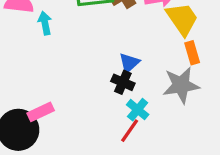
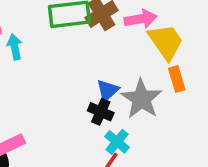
gray star: (181, 85) -> (141, 99), moved, turned -30

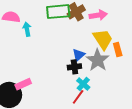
yellow trapezoid: (166, 42) -> (103, 39), moved
black cross: (101, 112) -> (74, 67), turned -32

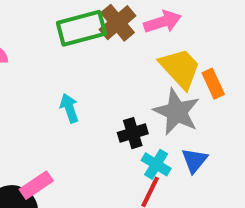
cyan arrow: (27, 29) -> (69, 108), moved
blue triangle: (79, 55) -> (194, 160), moved

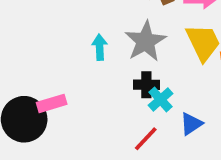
gray star: (177, 112) -> (146, 41), moved
cyan cross: (156, 164) -> (161, 99), moved

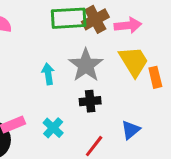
cyan cross: (161, 99) -> (53, 128), moved

